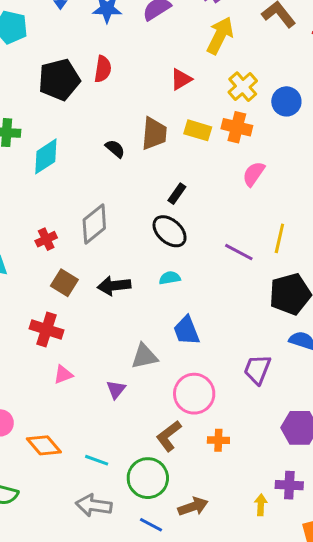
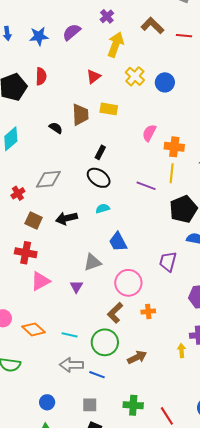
orange cross: (237, 127) -> (174, 147), moved
gray diamond: (94, 224) -> (48, 179), turned 40
pink triangle: (63, 375) -> (40, 281), size x1.5
blue line: (151, 525) -> (97, 375), moved

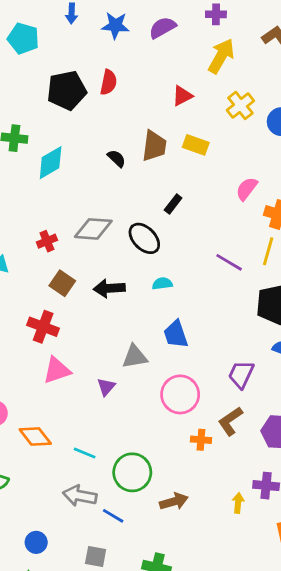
purple cross: (107, 16) -> (216, 14), turned 32
black ellipse: (99, 178) -> (144, 238), moved
brown L-shape: (115, 313) -> (230, 421), moved

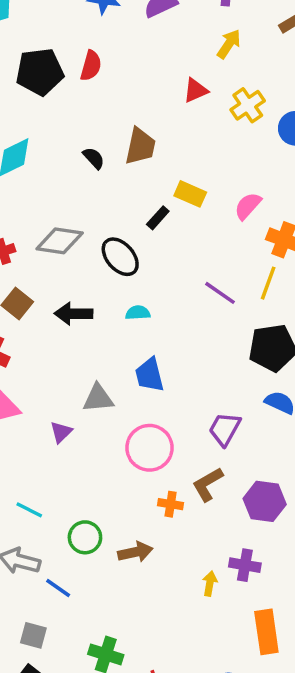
yellow arrow: (221, 56) -> (229, 44), size x0.7
red triangle: (182, 96) -> (196, 90), moved
yellow rectangle: (196, 145) -> (190, 194), moved
green circle: (132, 472) -> (85, 537), size x0.7
brown arrow: (174, 501) -> (135, 552), moved

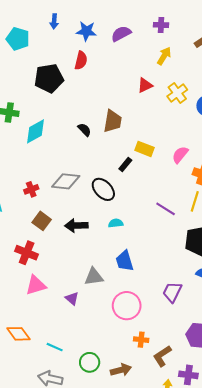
red semicircle: (91, 66) -> (81, 60), moved
purple triangle: (61, 432) -> (72, 298), turned -32
brown L-shape: (208, 484) -> (162, 356), moved

